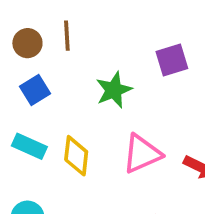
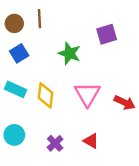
green star: (114, 90) -> (69, 53), turned -30
pink triangle: (142, 154) -> (87, 94), turned -36

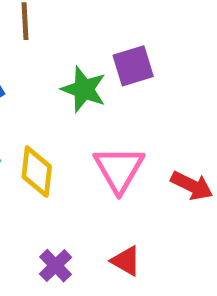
purple square: (107, 34) -> (133, 66), moved

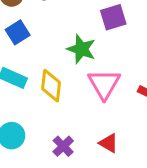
green star: (84, 89) -> (81, 49), moved

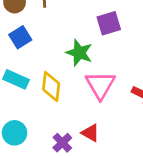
red triangle: (109, 143) -> (90, 133), moved

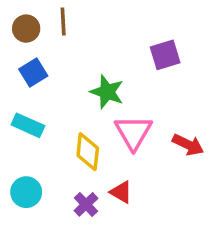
purple square: (109, 23) -> (165, 55), moved
yellow diamond: (51, 86) -> (88, 152), moved

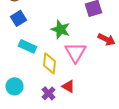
cyan rectangle: (28, 125) -> (27, 46), moved
red arrow: (188, 145) -> (106, 39), moved

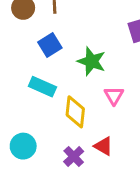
blue square: (18, 18) -> (50, 45), moved
pink triangle: (75, 52) -> (114, 96), size x0.6

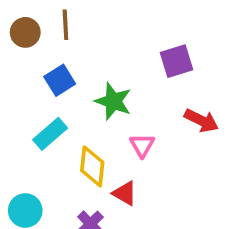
cyan rectangle: (42, 87) -> (50, 134), turned -65
red triangle: (103, 146) -> (125, 193), moved

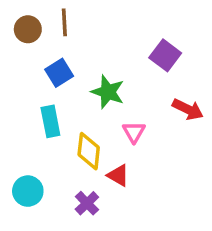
purple square: (177, 61) -> (165, 55), turned -36
cyan rectangle: (50, 134) -> (50, 121), turned -60

